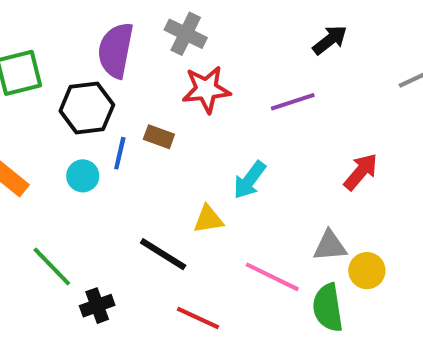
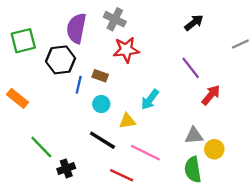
purple line: (293, 102) -> (191, 68), moved, turned 70
cyan circle: (83, 176) -> (101, 104), moved
pink line: (272, 277) -> (145, 153), moved

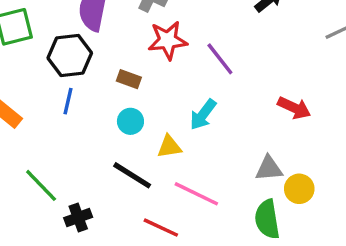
purple line: (191, 68) -> (220, 59), moved
blue line: (79, 85) -> (68, 101), moved
red arrow: (211, 95) -> (294, 108), turned 75

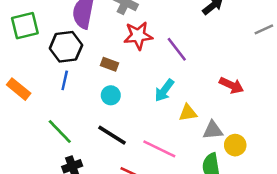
yellow triangle: (169, 147) -> (188, 113), moved
green line: (41, 185) -> (60, 131), moved

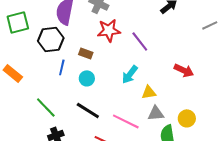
blue line: (65, 80) -> (62, 67), moved
gray triangle: (213, 130) -> (156, 113), moved

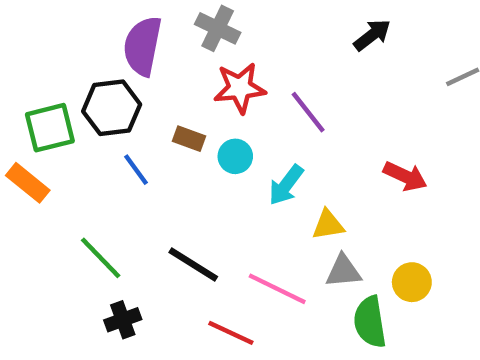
green square: (18, 22) -> (50, 128), moved
blue line: (62, 67) -> (136, 170), turned -49
cyan circle: (87, 78) -> (235, 156), moved

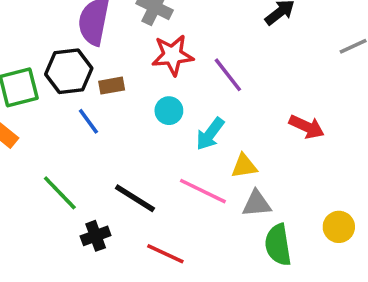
brown rectangle: (189, 139) -> (112, 86), moved, turned -30
yellow circle: (412, 282) -> (339, 227), moved
pink line: (277, 289) -> (203, 191), moved
black cross: (123, 320) -> (96, 236), moved

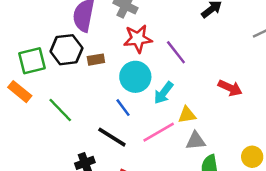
cyan circle: (169, 111) -> (135, 77), size x1.6
blue line: (88, 121) -> (123, 108), moved
pink line: (203, 191) -> (159, 132), turned -56
green line: (60, 193) -> (60, 110), moved

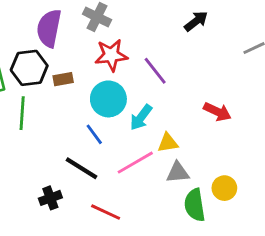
green line: (60, 110) -> (22, 113), moved, turned 48
yellow circle: (252, 157) -> (224, 188), moved

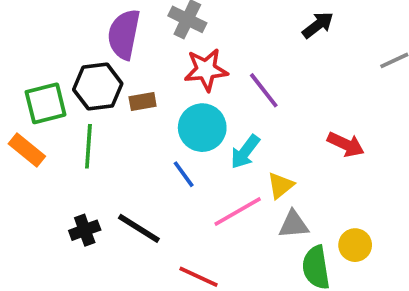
yellow triangle: (168, 143) -> (281, 185), turned -30
black line: (82, 168) -> (139, 228), moved
black cross: (50, 198) -> (85, 230), moved

